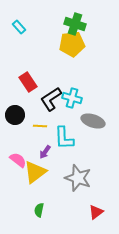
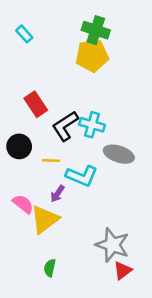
cyan L-shape: (64, 138) -> (82, 176), turned -65
gray star: (78, 178) -> (112, 245), moved

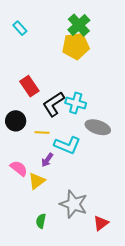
green cross: (96, 30) -> (79, 25), turned 30
yellow triangle: (45, 219) -> (37, 181), size x0.7
gray star: (112, 245) -> (74, 204), moved

